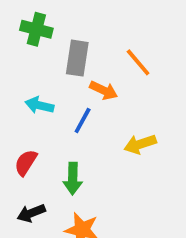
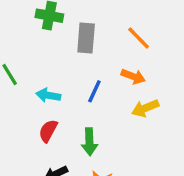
orange arrow: (104, 90) -> (133, 76), moved
cyan arrow: (39, 105) -> (48, 95), moved

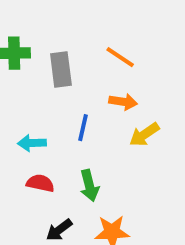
red semicircle: (48, 131) -> (40, 183), turned 85

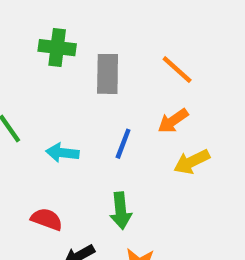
orange arrow: (123, 102) -> (173, 121), turned 128
red semicircle: (40, 183) -> (47, 219), moved

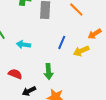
orange arrow: (173, 121) -> (95, 34), moved
blue line: (123, 144) -> (62, 42), moved

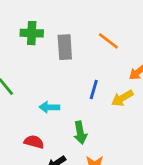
cyan arrow: (23, 44) -> (49, 107), moved

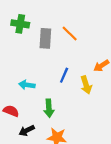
orange line: (108, 41) -> (70, 33), moved
yellow arrow: (122, 98) -> (86, 85), turned -84

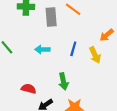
cyan arrow: (27, 85) -> (42, 49), moved

